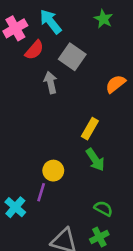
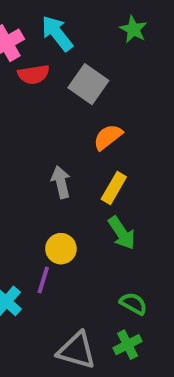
red semicircle: (34, 50) -> (34, 74), turned 40
gray arrow: (51, 83) -> (61, 182), moved
orange semicircle: (116, 84) -> (108, 137), moved

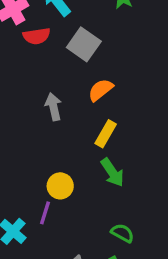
gray arrow: (61, 182) -> (53, 107), moved

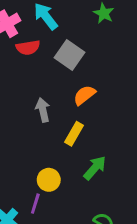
yellow rectangle: (106, 134) -> (74, 134), moved
green arrow: (112, 172) -> (95, 168), turned -105

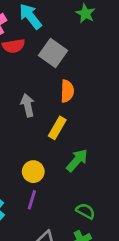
orange semicircle: (84, 95) -> (67, 91), turned 130
purple line: (35, 204) -> (32, 200), moved

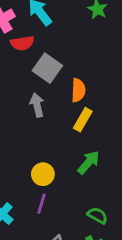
gray square: (53, 53) -> (47, 68), moved
yellow rectangle: (57, 128) -> (83, 120), moved

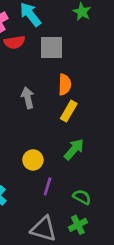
gray square: (47, 68) -> (52, 47), moved, turned -35
purple line: (41, 204) -> (48, 186), moved

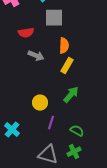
red semicircle: (14, 42) -> (26, 33), moved
gray arrow: (28, 98) -> (36, 56), turned 126

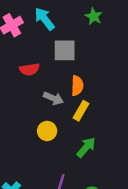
gray arrow: (36, 56) -> (53, 98), moved
yellow circle: (40, 103) -> (47, 131), moved

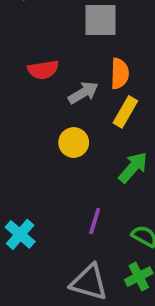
red semicircle: (29, 69) -> (43, 70), moved
gray arrow: (53, 98) -> (83, 93), turned -54

